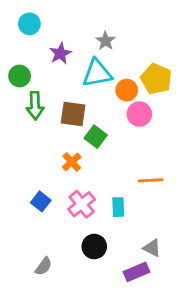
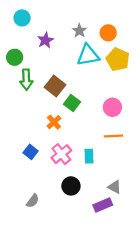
cyan triangle: (97, 73) -> (88, 55), moved
orange circle: (127, 90) -> (108, 33), moved
brown square: (73, 114) -> (55, 86), turned 30
pink circle: (139, 114) -> (112, 107), moved

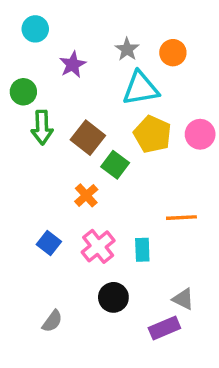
yellow pentagon: (118, 59) -> (153, 134), moved
pink circle: (112, 107) -> (200, 134), moved

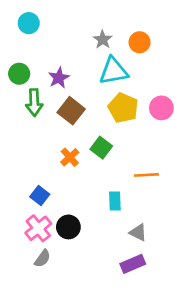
purple star: (73, 65) -> (59, 78), moved
green square: (115, 165) -> (101, 148), moved
pink cross: (98, 246) -> (38, 228), moved
black circle: (113, 297) -> (68, 227), moved
gray triangle: (183, 299) -> (138, 232), moved

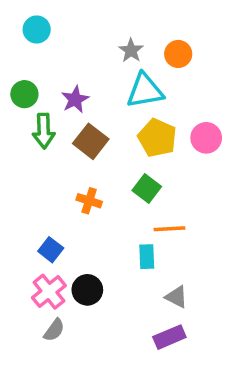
green square: (101, 148) -> (147, 189), moved
orange cross: (70, 157) -> (89, 201), turned -30
orange line: (146, 175) -> (169, 229), moved

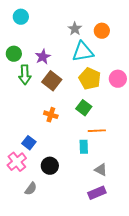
pink cross: (49, 292) -> (17, 162), moved

